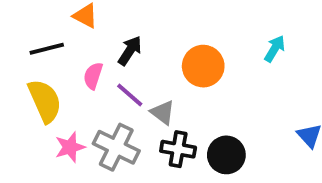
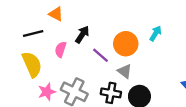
cyan arrow: (275, 49) -> (156, 33), moved
purple line: (130, 95) -> (101, 55), moved
gray triangle: (163, 112) -> (125, 71), moved

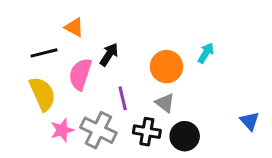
pink semicircle: (61, 49) -> (80, 74), size x1.5
purple line: (101, 55) -> (123, 98), moved, turned 36

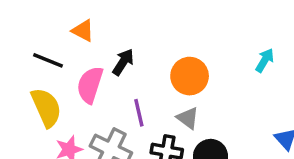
black line: (44, 53) -> (48, 60), turned 36
cyan arrow: (206, 53) -> (265, 60), moved

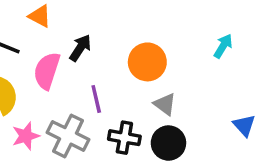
gray triangle: (188, 118) -> (165, 104), moved

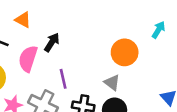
cyan arrow: (223, 46) -> (158, 30), moved
orange circle: (147, 62) -> (125, 52), moved

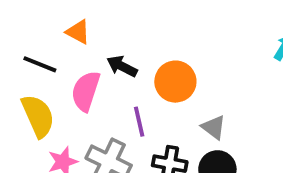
black arrow: (52, 42) -> (122, 66), turned -96
orange circle: (125, 52) -> (175, 82), moved

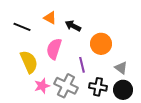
black line: (40, 64) -> (22, 27), moved
black arrow: (122, 66) -> (73, 26), moved

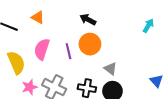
black arrow: (73, 26) -> (88, 20), moved
purple line: (82, 65) -> (68, 51), moved

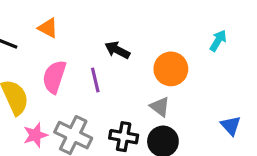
black arrow: (88, 20) -> (117, 50), moved
orange circle: (90, 44) -> (171, 69), moved

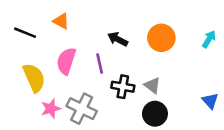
cyan arrow: (218, 41) -> (209, 39), moved
orange circle: (171, 69) -> (161, 38), moved
black cross: (124, 137) -> (123, 87), moved

